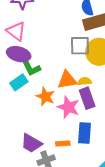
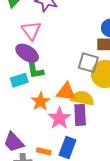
yellow semicircle: (85, 81) -> (82, 98), size x1.6

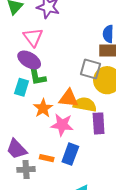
cyan rectangle: (19, 80) -> (22, 87), turned -54
purple rectangle: (80, 115) -> (99, 123), moved
pink star: (59, 118) -> (62, 125), turned -30

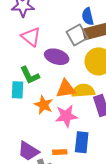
pink triangle: (33, 37) -> (31, 37), moved
purple ellipse: (29, 60) -> (57, 57), moved
gray square: (90, 69) -> (77, 35), moved, turned -30

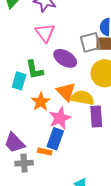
orange triangle: (66, 89) -> (66, 92), turned 40
pink star: (66, 116) -> (60, 118), turned -30
blue rectangle: (82, 142) -> (55, 139), moved

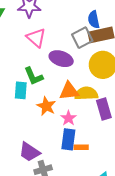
orange triangle: (66, 92) -> (69, 91), turned -40
pink star: (60, 118) -> (69, 118), size x0.7
orange rectangle: (45, 152) -> (81, 147), moved

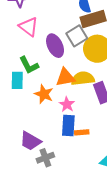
gray square: (82, 38) -> (77, 36), moved
purple ellipse: (61, 59) -> (55, 46), turned 50

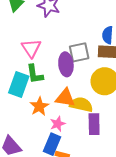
pink triangle: (29, 27) -> (31, 48), moved
gray square: (77, 36) -> (79, 52), moved
cyan rectangle: (17, 80) -> (19, 85), size x1.4

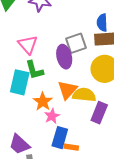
orange triangle: (65, 98) -> (67, 90), turned -50
pink star: (58, 124) -> (52, 116), moved
purple rectangle: (94, 124) -> (99, 113), turned 30

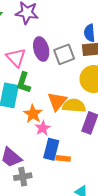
purple ellipse: (64, 57) -> (41, 49), moved
green L-shape: (34, 70) -> (24, 83), turned 35

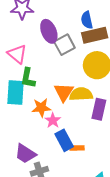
purple ellipse: (41, 49) -> (49, 31), moved
orange star: (33, 114) -> (41, 108), turned -30
blue rectangle: (51, 149) -> (64, 140), turned -35

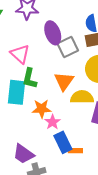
orange triangle: (64, 92) -> (64, 81), moved

